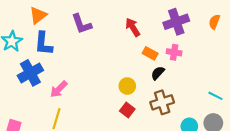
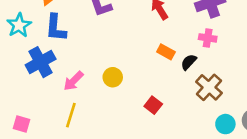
orange rectangle: (150, 53) -> (166, 52), moved
yellow circle: (127, 86) -> (113, 77), moved
brown cross: (162, 102) -> (209, 87), moved, turned -30

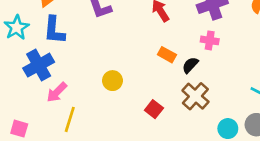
pink arrow: (73, 81) -> (57, 92), moved
brown cross: (209, 87) -> (195, 96), moved

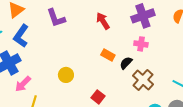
blue L-shape: (54, 30) -> (21, 36), turned 30
brown cross: (195, 96) -> (143, 80), moved

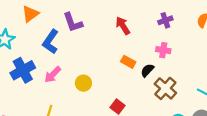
purple cross: (143, 16) -> (165, 20), size x0.6
blue L-shape: (21, 36) -> (50, 42), moved
pink arrow: (23, 84) -> (53, 75), moved

